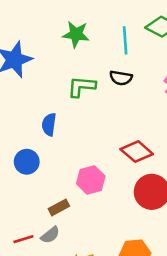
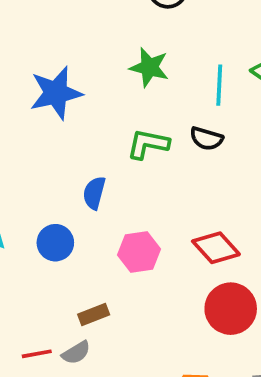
pink hexagon: (91, 180) -> (139, 252), moved

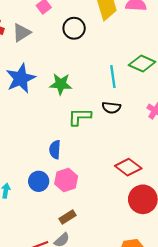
green star: (149, 67) -> (61, 84), moved
blue star: (56, 93) -> (21, 78), moved
pink hexagon: (139, 252) -> (66, 180), moved

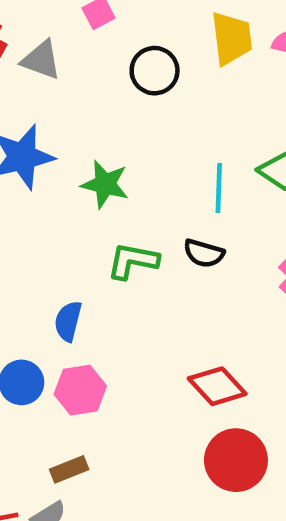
gray triangle: (21, 33) -> (41, 60), turned 42

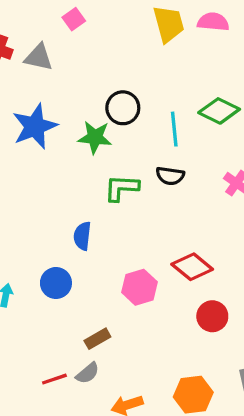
black circle: (155, 71) -> (123, 108), moved
pink hexagon: (80, 390) -> (139, 287), moved
red circle: (236, 460) -> (212, 316), size x0.7

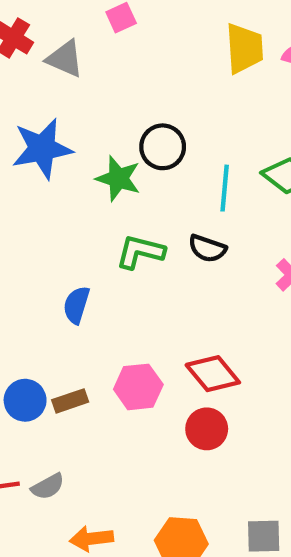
blue circle: (56, 283) -> (25, 400), moved
red circle: (212, 316) -> (207, 429), moved
brown rectangle: (97, 339) -> (70, 401), moved

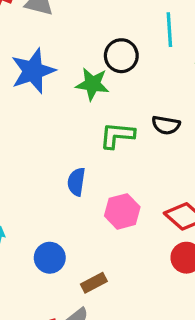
cyan line: (225, 188) -> (169, 30), moved
pink hexagon: (138, 387) -> (122, 211), moved
brown rectangle: (70, 401) -> (94, 283), moved

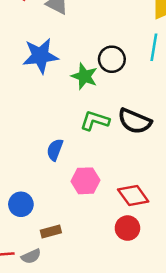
black semicircle: (166, 125) -> (135, 121), size x1.5

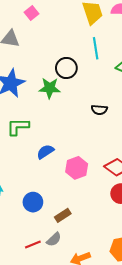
green L-shape: (95, 121) -> (18, 127), moved
black semicircle: (135, 121) -> (99, 110), size x0.6
blue semicircle: (55, 150) -> (45, 152), turned 54

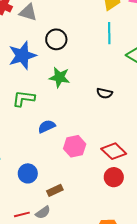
black circle: (66, 68) -> (56, 39), moved
green star: (50, 88) -> (59, 77), moved

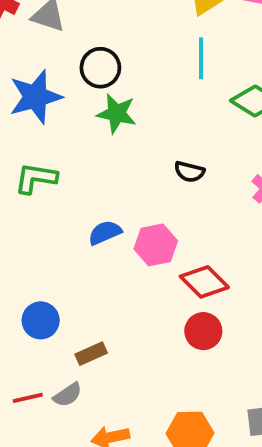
green star: (59, 77) -> (117, 113), moved
blue semicircle: (47, 126) -> (105, 233), moved
pink hexagon: (75, 146) -> (156, 245), moved

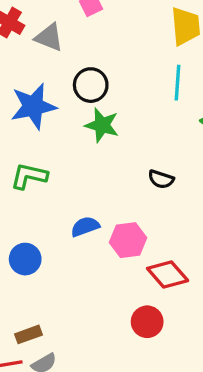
blue circle: (41, 320) -> (25, 259), moved
red circle: (203, 331) -> (147, 322), moved
brown rectangle: (91, 354) -> (28, 334), moved

